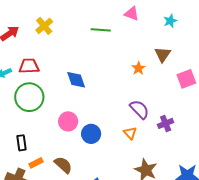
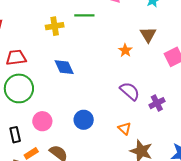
yellow cross: (44, 26) -> (55, 26), moved, turned 36
pink circle: (68, 121) -> (42, 121), moved
orange triangle: (130, 133) -> (124, 128), moved

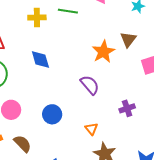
orange star: (125, 50) -> (103, 52), size x1.6
purple semicircle: (130, 91) -> (90, 85), moved

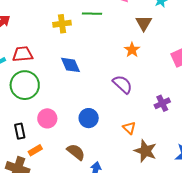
brown triangle: (128, 39) -> (144, 23), moved
orange star: (103, 52) -> (132, 50), size x0.7
brown semicircle: (22, 144) -> (76, 152), moved

